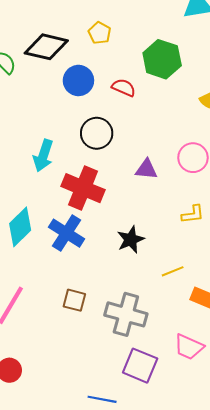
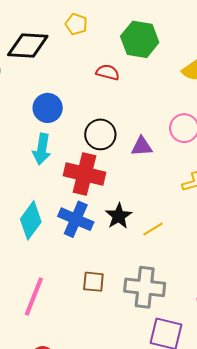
blue circle: (78, 80) -> (48, 108), moved
black circle: (97, 133) -> (100, 134), moved
black star: (131, 240) -> (119, 216), moved
yellow line: (173, 271) -> (153, 229), moved

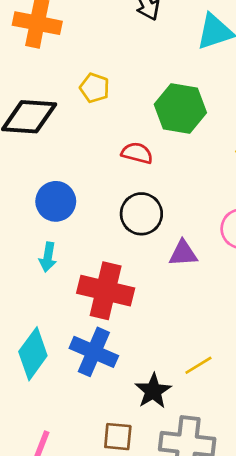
black circle: (100, 134) -> (141, 214), moved
cyan arrow: (42, 149) -> (48, 257), size x0.7
black star: (119, 216) -> (153, 391), moved

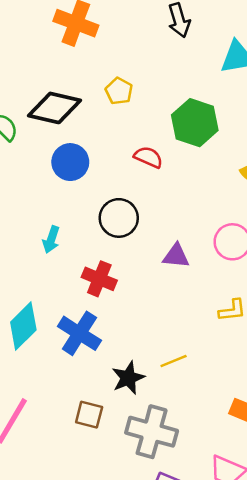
blue circle: (56, 201) -> (70, 162), moved
black circle: (141, 214) -> (119, 218), moved
red cross: (106, 291) -> (99, 279), size x0.7

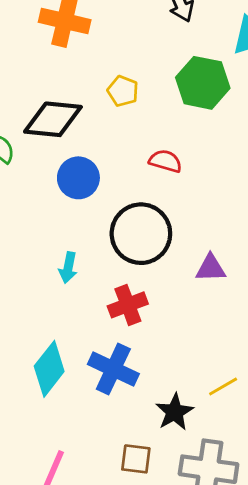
green hexagon: (195, 123) -> (203, 83), moved
black circle: (119, 218) -> (141, 234), size x1.4
red cross: (99, 279) -> (128, 305), turned -36

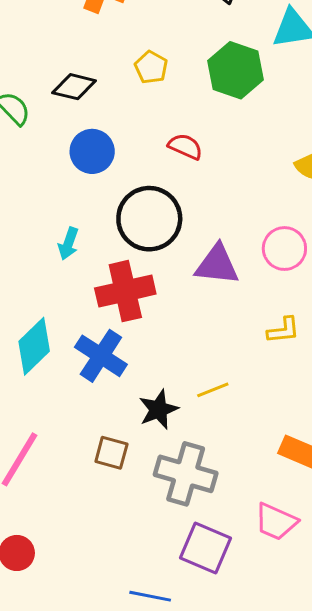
black diamond: (53, 119) -> (74, 87), size x0.7
purple triangle: (211, 268) -> (217, 265), size x1.4
red cross: (128, 305) -> (125, 291), size x1.4

